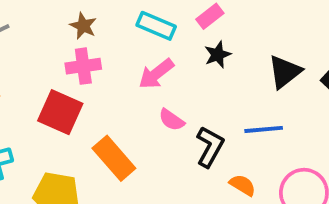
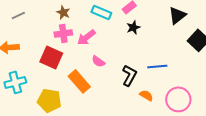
black triangle: (285, 72) -> (177, 15), moved
pink arrow: (156, 74) -> (86, 37), moved
pink semicircle: (172, 120) -> (98, 61), moved

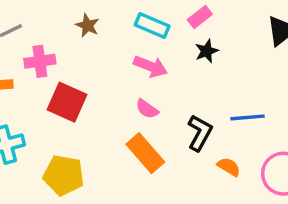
pink cross: (63, 33) -> (40, 61), moved
pink arrow: (86, 37) -> (150, 66), moved, turned -120
orange rectangle: (79, 81) -> (145, 153), moved

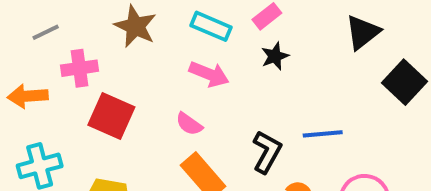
brown star: (87, 26) -> (135, 26), size x1.5
pink semicircle: (147, 109) -> (189, 124), moved

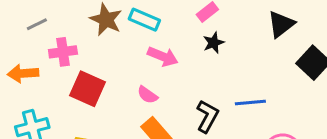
cyan rectangle: (211, 26) -> (144, 20), moved

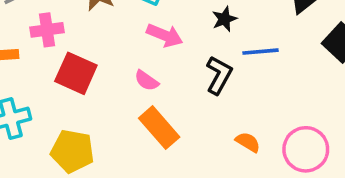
blue line: (250, 103) -> (261, 52), moved
black L-shape: (207, 116) -> (219, 75), moved

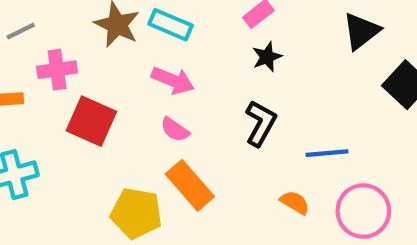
pink arrow: (165, 35) -> (173, 80), moved
blue line: (261, 52) -> (327, 153), moved
yellow pentagon: (72, 151) -> (136, 213), moved

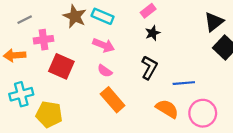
black triangle: (361, 31) -> (214, 22), moved
orange semicircle: (295, 202) -> (167, 109), size x1.5
yellow pentagon: (136, 213) -> (49, 114), moved

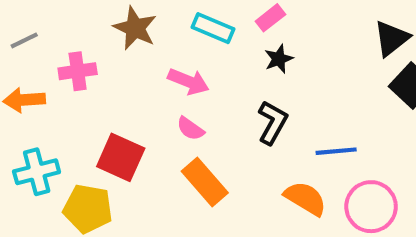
cyan rectangle: (103, 16) -> (213, 28), moved
gray line: (25, 20) -> (24, 40), moved
red square: (61, 66) -> (121, 157), moved

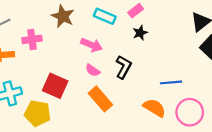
black L-shape: (273, 123) -> (124, 67), moved

